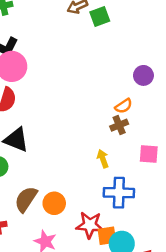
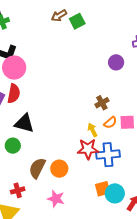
orange semicircle: (124, 106) -> (110, 123), moved
red star: (90, 225) -> (88, 149), moved

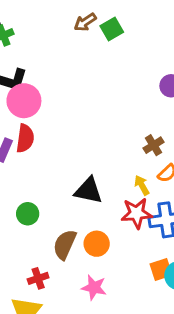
black triangle: (24, 123) -> (88, 191), moved

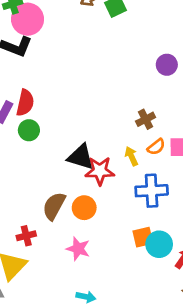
pink circle: (24, 101) -> (28, 19), moved
red star: (137, 213) -> (100, 171), moved
green circle: (28, 214) -> (29, 130), moved

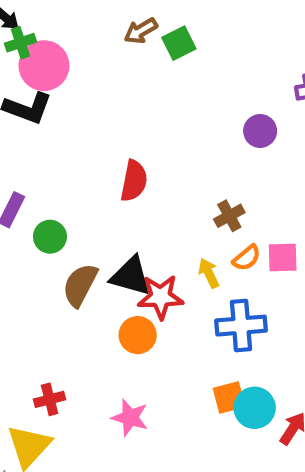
red semicircle: (25, 103) -> (134, 181), moved
brown semicircle: (54, 206) -> (80, 285), moved
orange circle: (84, 208) -> (138, 335), moved

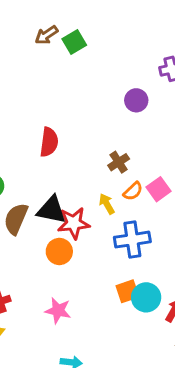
pink square: (283, 257) -> (159, 189), turned -30

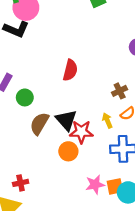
black triangle: (51, 210) -> (66, 120), turned 30
pink star: (58, 311) -> (95, 185), moved, turned -30

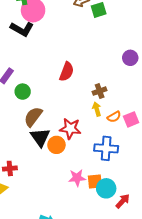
brown cross: (120, 91) -> (100, 91), moved
black triangle: (66, 120) -> (40, 137), moved
yellow arrow: (107, 121) -> (97, 109), moved

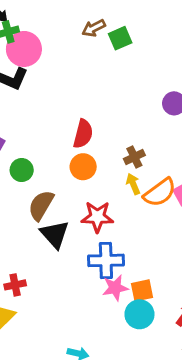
orange semicircle: (114, 117) -> (160, 193), size x1.6
orange circle: (56, 145) -> (83, 167), moved
blue cross: (106, 148) -> (106, 260), moved
cyan circle: (106, 188) -> (139, 314), moved

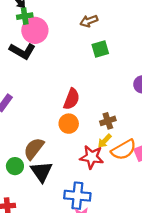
green square: (120, 38) -> (100, 49), moved
green circle: (22, 170) -> (15, 166), moved
yellow arrow: (133, 184) -> (105, 141), turned -120
red star: (97, 217) -> (92, 157), moved

